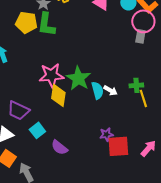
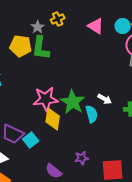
white arrow: (110, 90) -> (105, 99), moved
cyan square: (37, 130) -> (31, 140), moved
purple star: (106, 134) -> (82, 158), moved

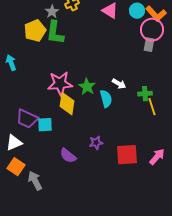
yellow pentagon: (21, 46) -> (35, 31), turned -30
green star: (73, 102) -> (87, 87), size x0.7
cyan square: (31, 140) -> (45, 125), turned 35

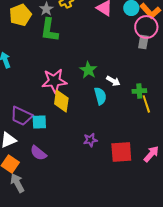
yellow pentagon: (35, 31) -> (20, 15), moved
green star: (87, 87) -> (88, 70), moved
purple semicircle: (68, 156) -> (38, 153), moved
gray arrow: (35, 181) -> (17, 183), moved

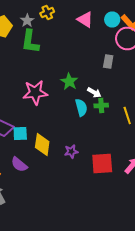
gray rectangle: (143, 42) -> (108, 62), moved
green cross: (139, 91) -> (101, 106), moved
yellow diamond: (61, 101) -> (42, 144), moved

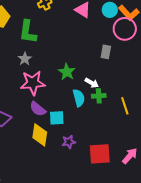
gray star: (27, 20) -> (25, 59), moved
cyan square: (20, 134) -> (57, 118), moved
purple semicircle: (19, 164) -> (38, 109), moved

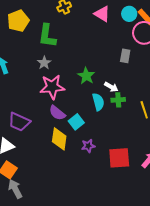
cyan square: (57, 118) -> (76, 122), turned -35

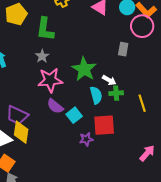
green star: (86, 76) -> (84, 69), size x1.4
yellow diamond: (59, 139) -> (21, 132), moved
red square: (119, 158) -> (104, 125), moved

